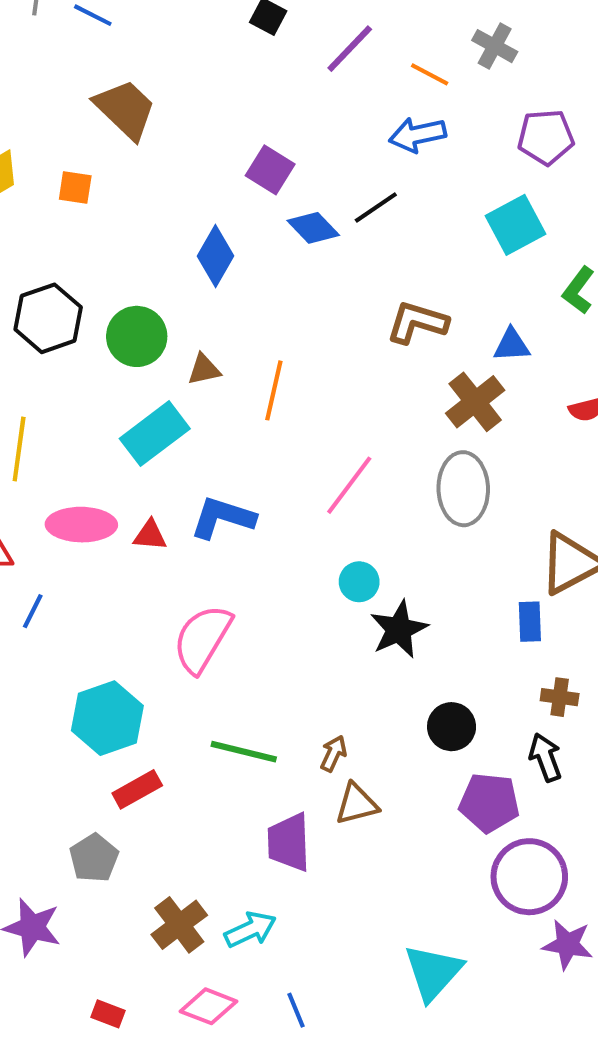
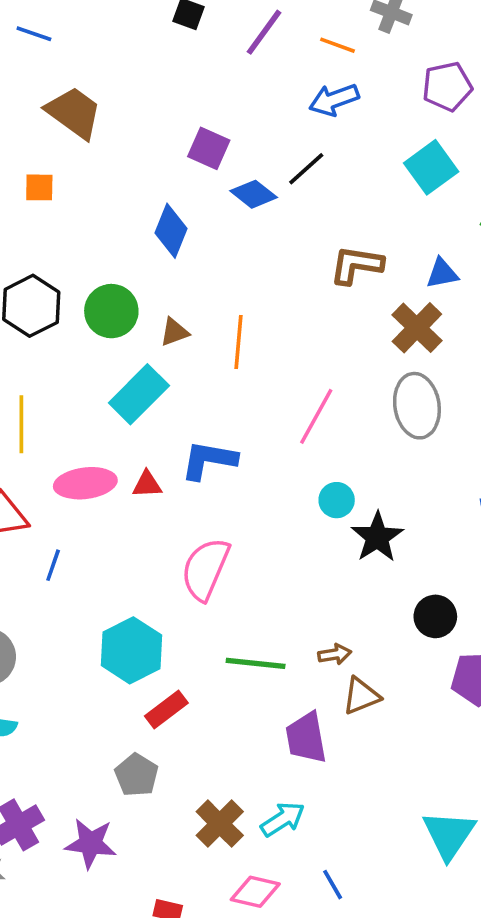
brown arrow: (333, 753) -> (335, 654), turned 64

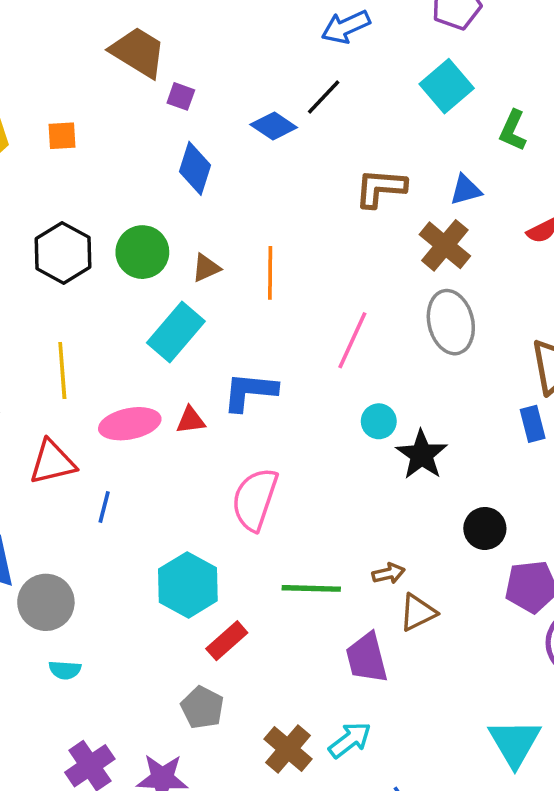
brown trapezoid: (74, 113) -> (138, 52), moved
purple square: (209, 148) -> (181, 96), moved, size x0.7

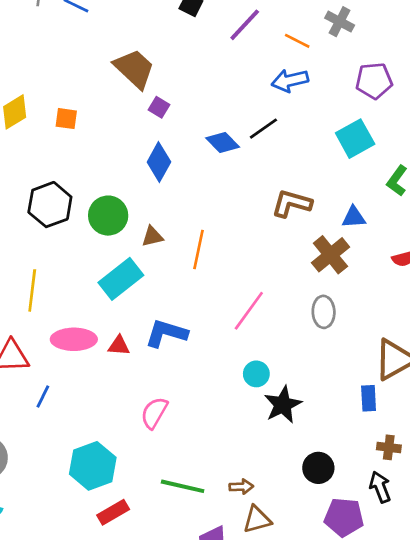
gray ellipse: (451, 322) -> (324, 312), size x0.7
pink semicircle: (255, 499) -> (154, 413), size x0.7

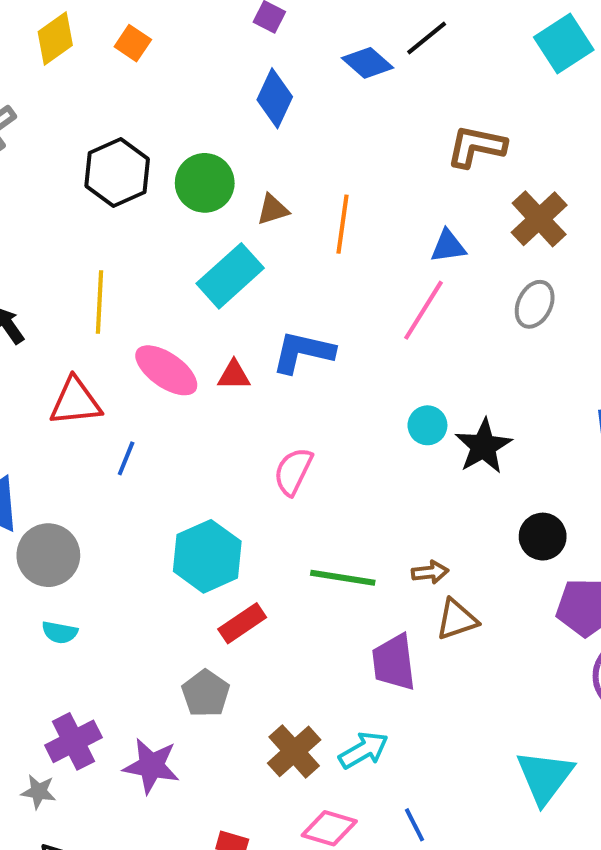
orange square: (66, 119) -> (133, 43), turned 30
blue triangle: (354, 217) -> (448, 246), moved
gray ellipse: (324, 312) -> (535, 304), turned 32
pink ellipse: (74, 339) -> (166, 370), turned 39
cyan circle: (256, 374) -> (427, 425), moved

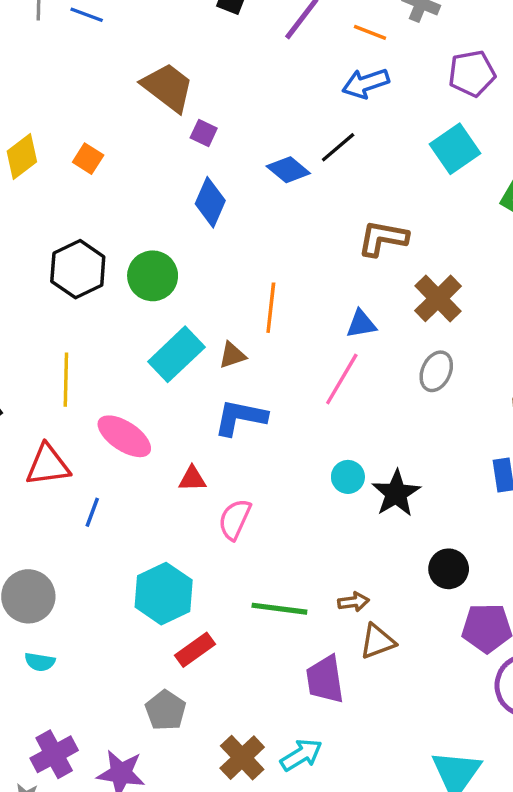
brown triangle: (273, 210) -> (232, 355), moved
red triangle: (234, 375) -> (192, 479), moved

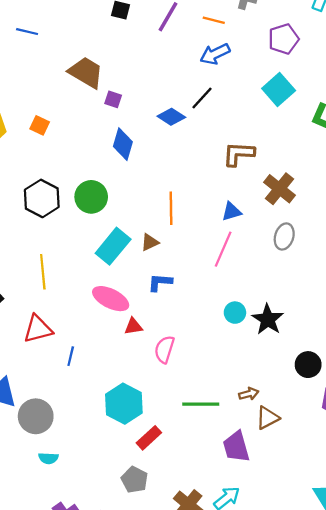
blue L-shape: (240, 417) -> (160, 282), size x0.7
pink ellipse: (124, 436) -> (111, 299), moved

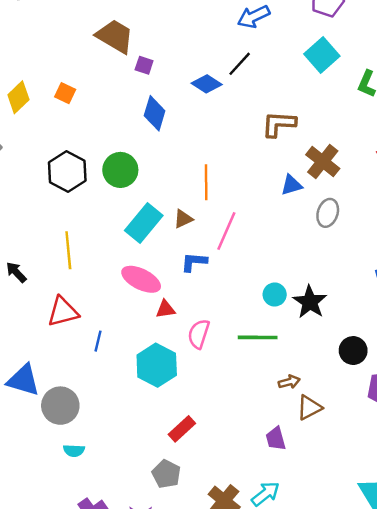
blue triangle: (231, 212) -> (291, 185), moved
pink line: (223, 249) -> (226, 231), moved
cyan hexagon: (124, 404) -> (157, 365), moved
green line: (201, 404) -> (258, 337), moved
purple trapezoid: (236, 447) -> (276, 439), size x0.7

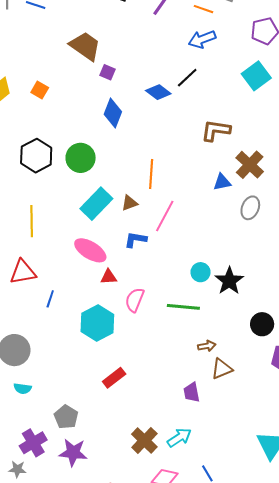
gray pentagon: (166, 474) -> (66, 417), moved

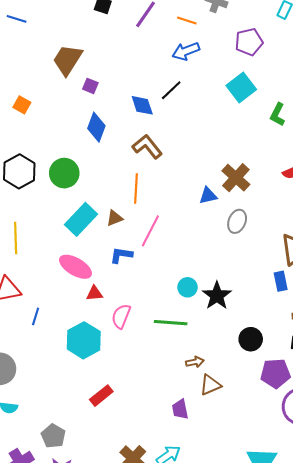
brown trapezoid: (85, 46) -> (67, 60), turned -92
blue diamond: (158, 92) -> (142, 105), turned 35
brown L-shape: (216, 130) -> (147, 147), moved, turned 44

